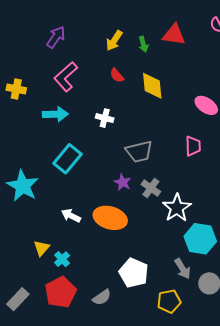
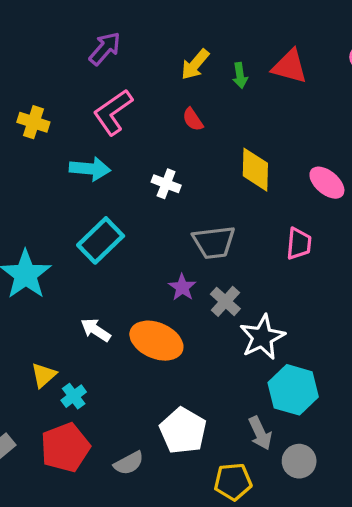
yellow diamond: (152, 86) -> (255, 170), moved

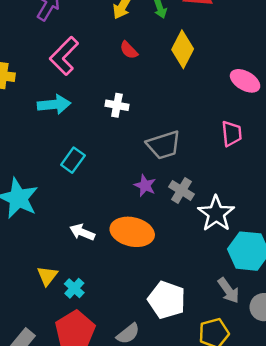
yellow diamond: (255, 170) -> (183, 49), moved, turned 36
cyan rectangle: (101, 240) -> (73, 160), size x0.7

